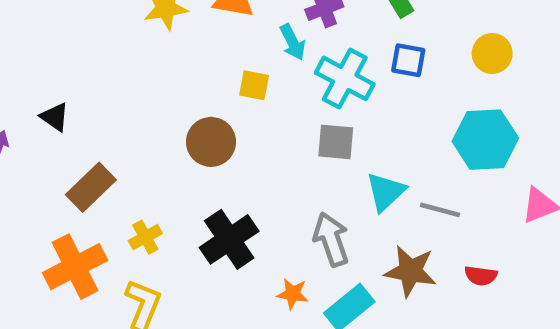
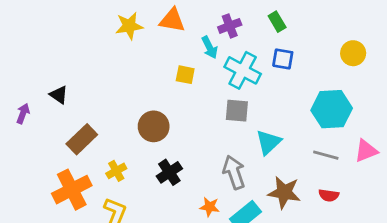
yellow circle: (492, 53) -> (353, 53), moved
brown circle: (211, 142) -> (154, 126), moved
gray line: (440, 210) -> (326, 155), moved
black cross: (229, 239) -> (169, 172), size x0.7

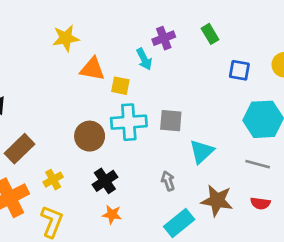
orange triangle: (172, 20) -> (92, 69), moved
blue square: (283, 59) -> (239, 70), moved
cyan cross: (243, 70) -> (129, 122), moved, turned -32
gray arrow: (234, 172) -> (168, 181), size x0.6
orange star: (210, 207) -> (112, 215), moved

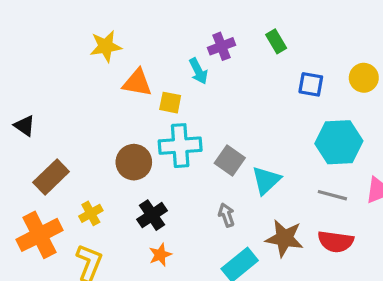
gray square: (171, 121) -> (230, 160), moved, turned 30
red semicircle: (260, 203) -> (336, 242), size x1.5
orange star: (112, 215) -> (160, 255), turned -30

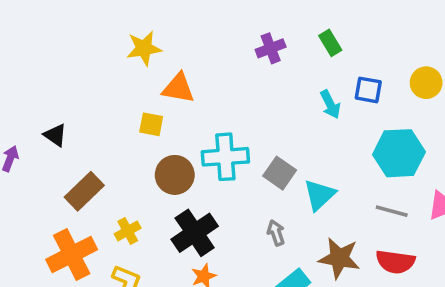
cyan arrow: (198, 71) -> (330, 104), moved
yellow square: (170, 103) -> (151, 124), moved
black cross: (152, 215) -> (195, 233), size x1.4

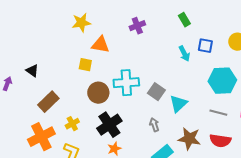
purple cross: (271, 48) -> (137, 26), moved

